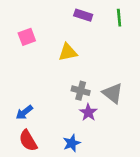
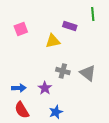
purple rectangle: (83, 15) -> (70, 26), moved
blue arrow: (24, 112) -> (19, 88), turned -144
purple star: (88, 112) -> (45, 88), moved

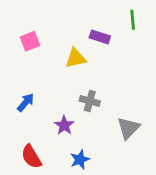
gray triangle: (88, 73) -> (128, 128), moved, turned 36
blue arrow: (19, 88) -> (26, 102), moved, turned -48

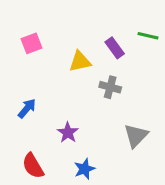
green line: (133, 20) -> (148, 36), moved, turned -72
purple rectangle: (100, 37) -> (115, 48), moved, turned 36
gray cross: (90, 101) -> (110, 87), moved

